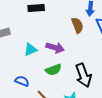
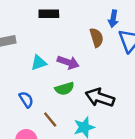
black arrow: (83, 75) -> (100, 98), turned 125
blue semicircle: (22, 81) -> (26, 100), turned 32

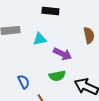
cyan triangle: (39, 63) -> (40, 39), moved

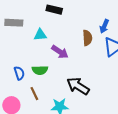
green semicircle: (57, 76) -> (40, 70), moved

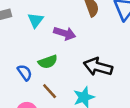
cyan triangle: (40, 35) -> (36, 20), turned -32

